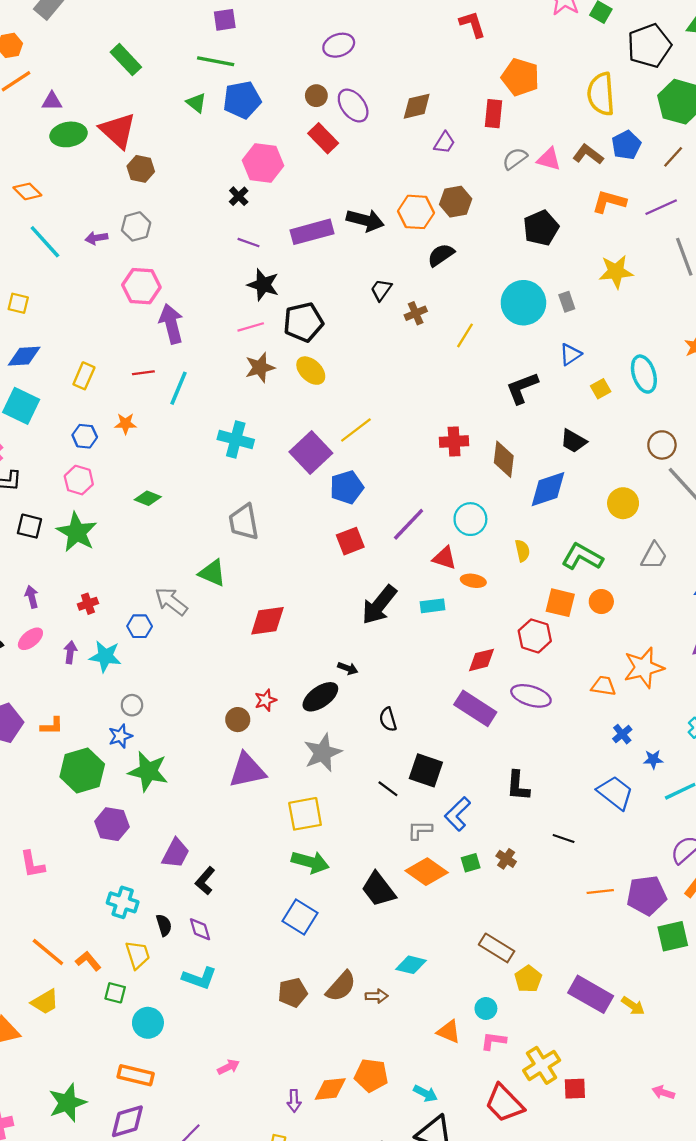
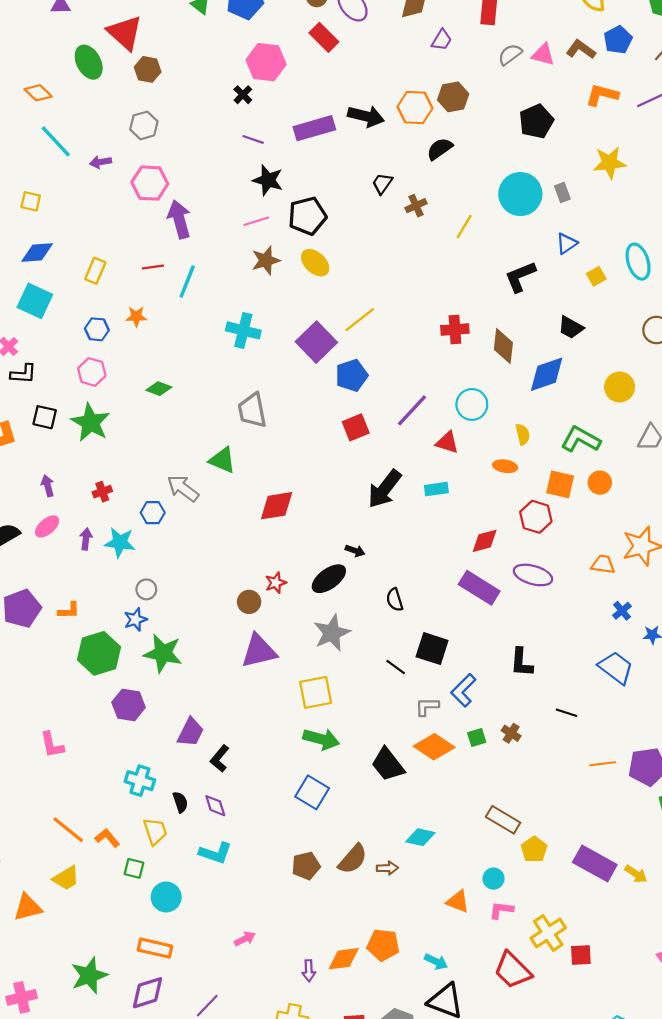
green ellipse: (69, 134) -> (89, 62), moved, turned 72
purple arrow: (96, 238) -> (101, 162), moved
orange ellipse: (473, 581) -> (505, 466), moved

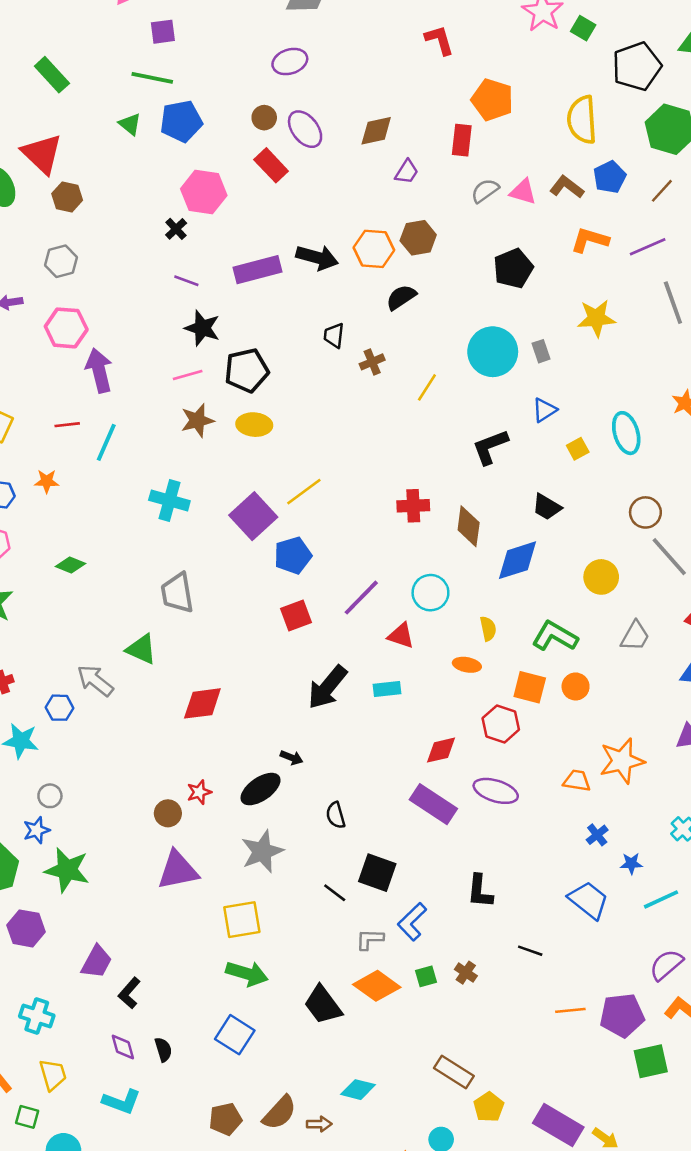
black trapezoid: (382, 184) -> (334, 335), turned -30
yellow ellipse: (315, 263) -> (254, 425), turned -40
black semicircle: (180, 802) -> (163, 1050), moved

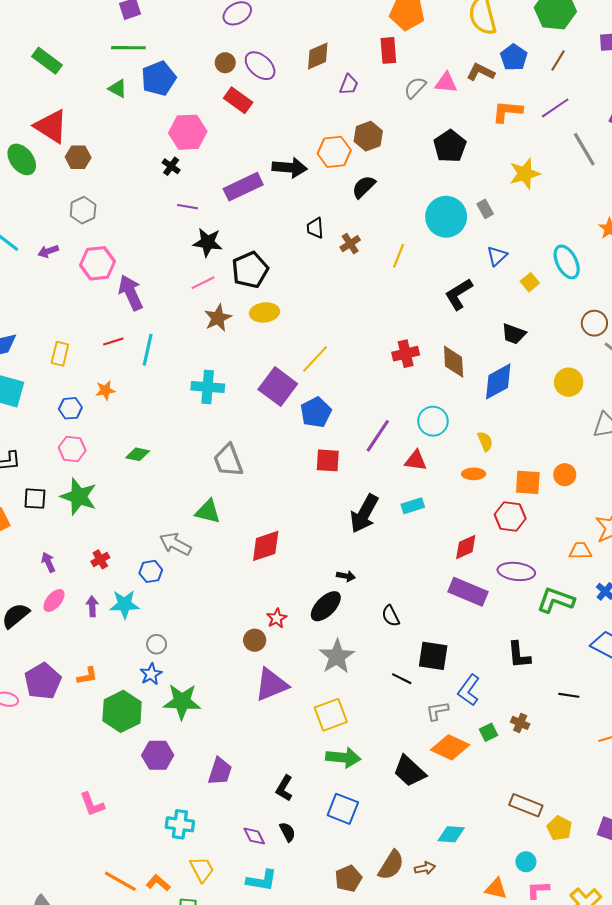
red square: (296, 616) -> (328, 460), turned 35
green L-shape: (555, 636) -> (556, 600), moved
black L-shape: (129, 993) -> (284, 788), moved

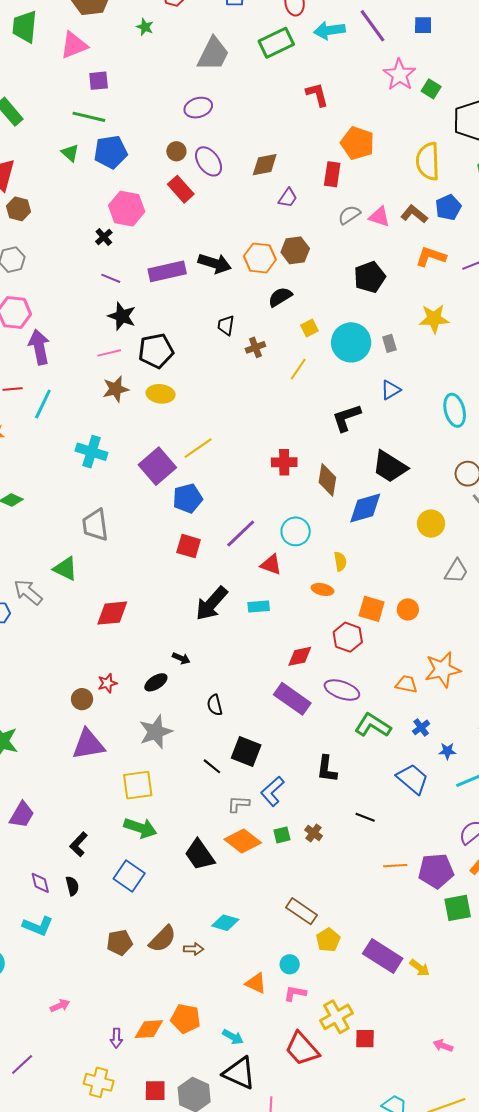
yellow square: (530, 282) -> (309, 328), moved
black trapezoid: (514, 334) -> (390, 467), size x1.5
black ellipse: (326, 606) -> (156, 682), size x0.7

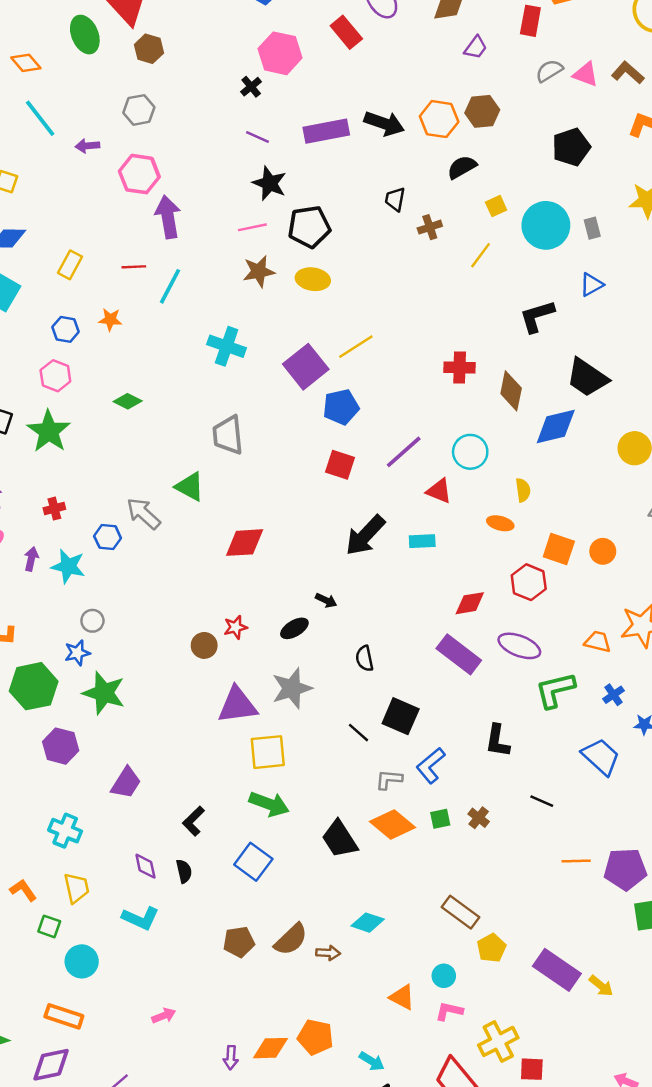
green L-shape: (373, 725) -> (555, 690), turned -48
purple triangle: (88, 744) -> (237, 705), moved

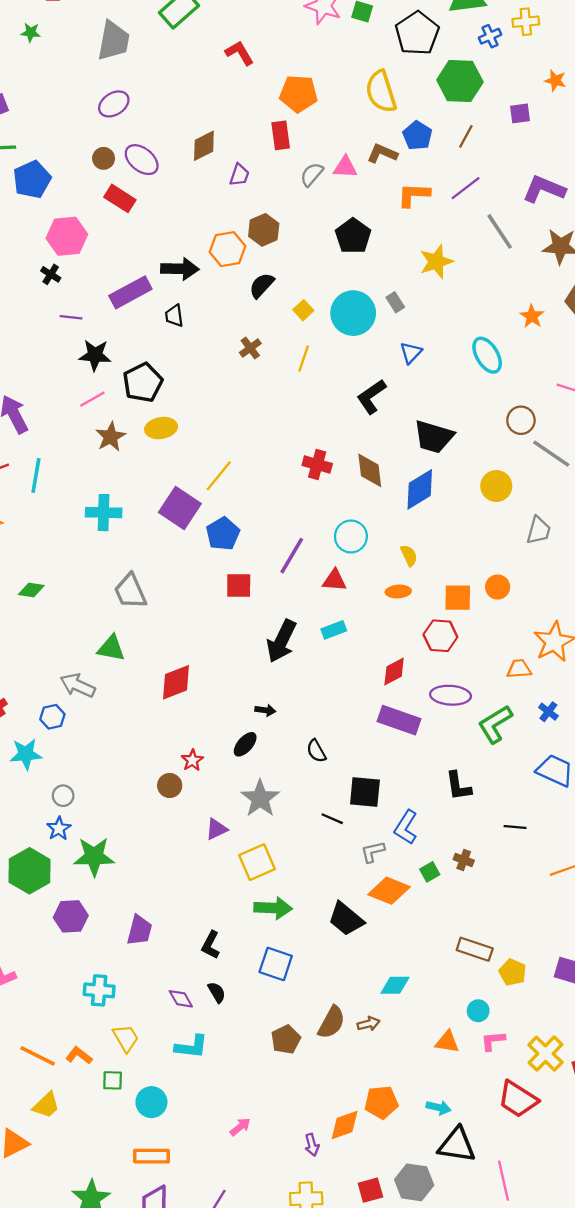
black trapezoid: (395, 199) -> (174, 316), moved
red cross: (460, 368) -> (317, 464), turned 32
purple triangle: (237, 705) -> (216, 829), size x0.6

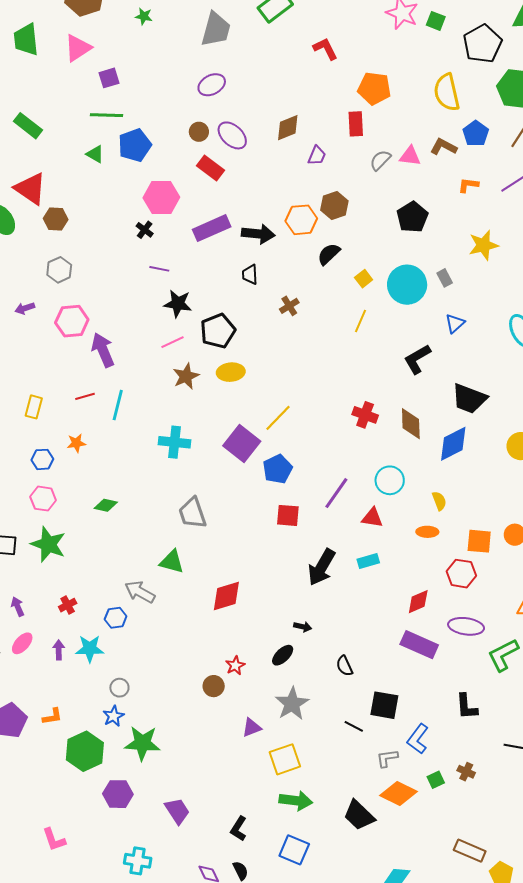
orange L-shape: (414, 195) -> (468, 185), size x0.7
purple rectangle: (130, 292) -> (212, 228), moved
brown cross: (250, 348) -> (289, 306), moved
purple trapezoid: (140, 930) -> (177, 811), turned -52

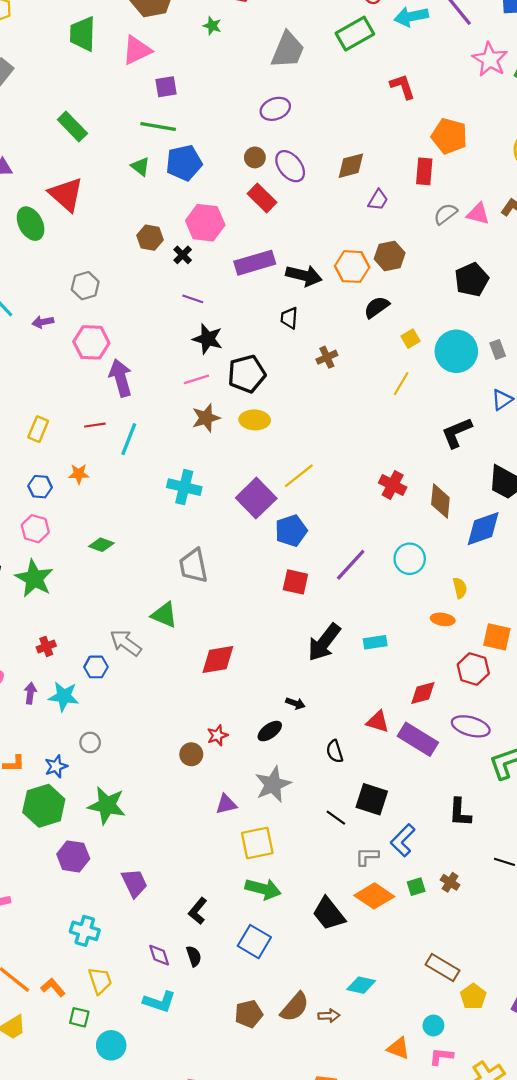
brown hexagon: (56, 219) -> (150, 238), moved
red triangle: (372, 518) -> (378, 722), moved
blue star: (113, 716) -> (56, 766), moved

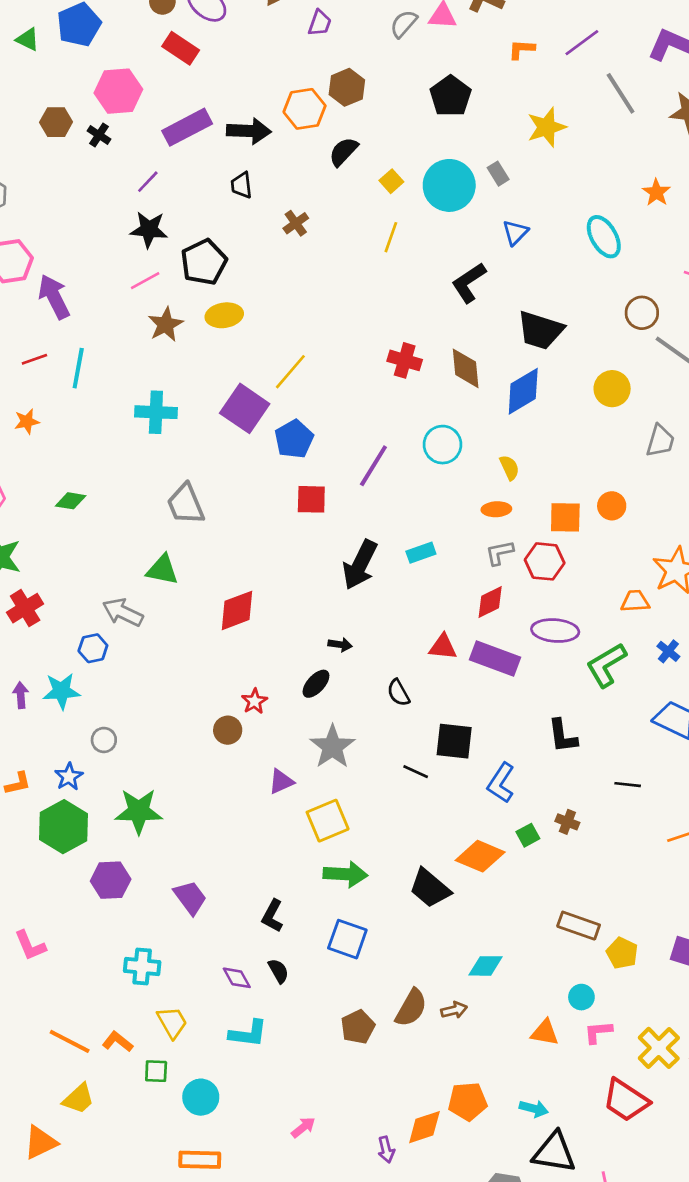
purple line: (193, 299) -> (148, 182), moved, turned -54
red cross: (46, 646) -> (25, 608), moved, size x1.5
gray L-shape: (367, 856) -> (500, 553), moved

